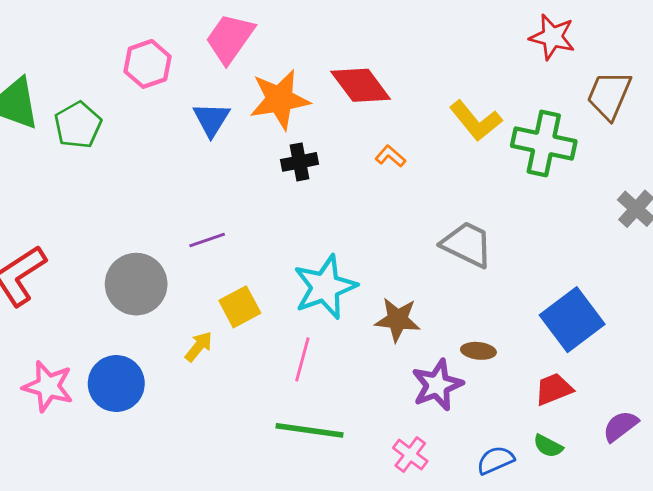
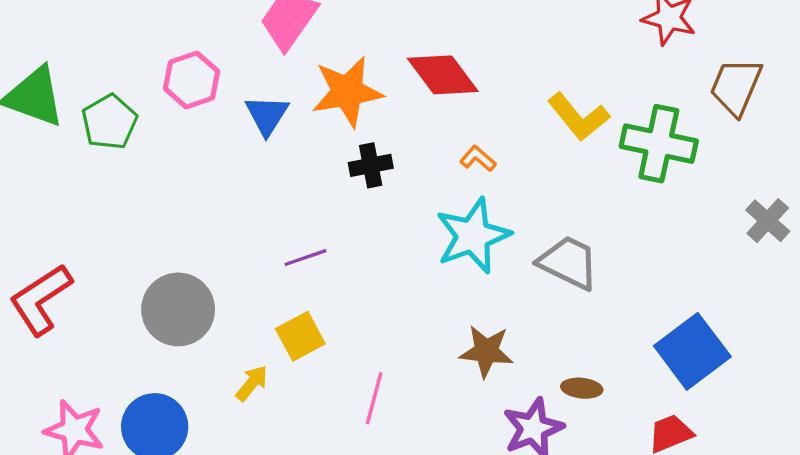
pink hexagon: (147, 64) -> (191, 80), moved
purple line: (207, 240) -> (305, 258), moved
cyan star: (325, 287) -> (473, 236), moved

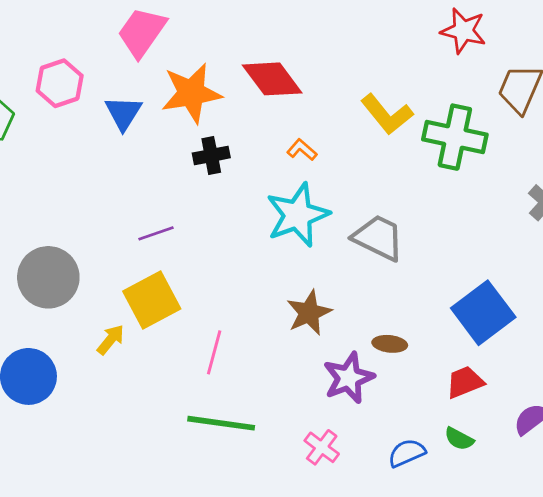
yellow square: (300, 336) -> (152, 300), size x1.4
brown star: (486, 351) -> (309, 313), turned -30

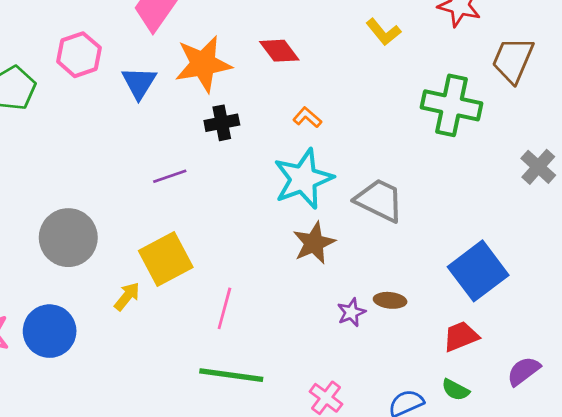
red diamond: (272, 79) -> (279, 51), size x0.7
yellow L-shape: (387, 114) -> (383, 32), moved, size x0.7
purple line: (156, 233) -> (170, 176), moved
brown star: (309, 313) -> (314, 243), moved
purple star: (349, 378) -> (351, 312), moved, size x0.6

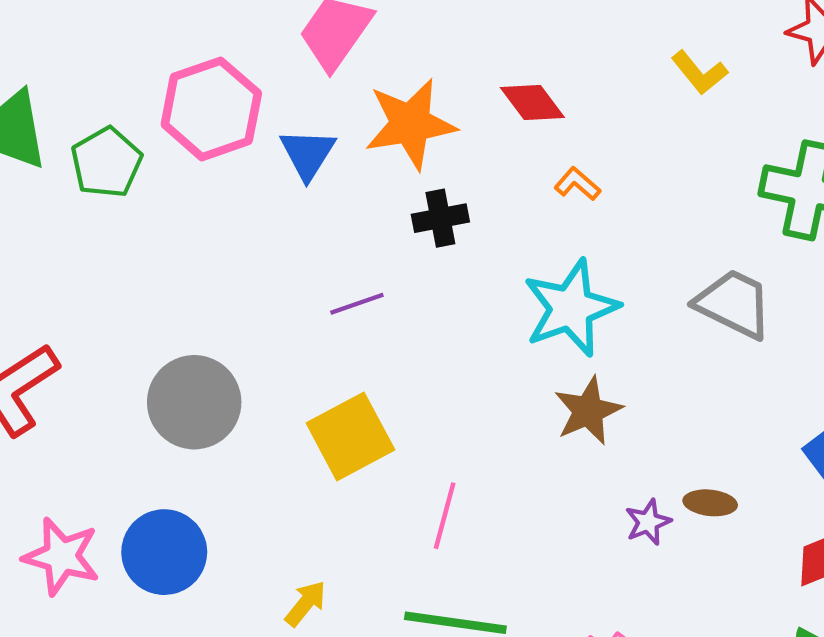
pink hexagon: (79, 55) -> (211, 109), size x1.4
orange L-shape: (307, 117) -> (577, 184), moved
gray trapezoid: (379, 200) -> (734, 304), moved
yellow arrow: (127, 296) -> (306, 603), moved

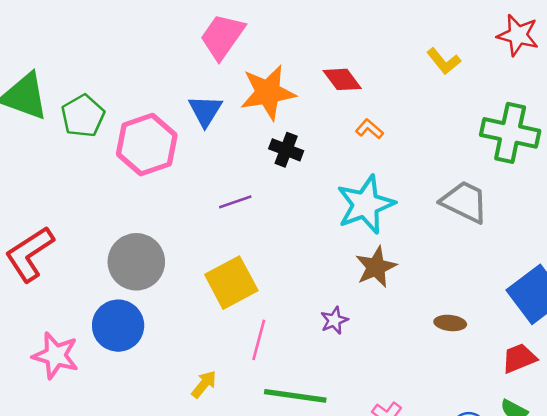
pink hexagon: (211, 109) -> (147, 145), moved
black cross: (440, 218) -> (286, 150), turned 32
pink line: (445, 516) -> (259, 340), moved
purple star: (648, 522) -> (334, 320), moved
blue circle: (164, 552) -> (118, 326), moved

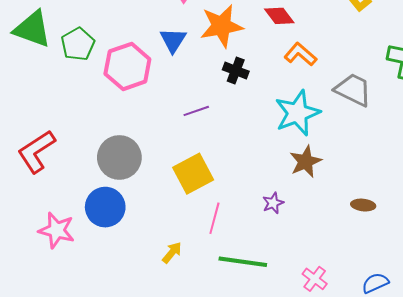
orange L-shape: (369, 129) -> (300, 54), size x1.5
gray trapezoid: (464, 202) -> (353, 90), moved

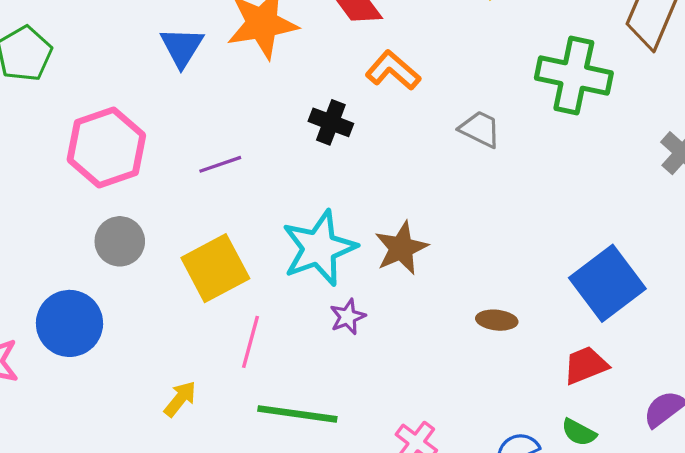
pink hexagon: (127, 66) -> (106, 148), moved
black cross: (236, 70) -> (331, 122), moved
gray trapezoid: (353, 90) -> (480, 129), size x0.7
cyan star: (297, 113) -> (319, 248), moved
gray circle: (119, 157) -> (120, 241), moved, size x0.7

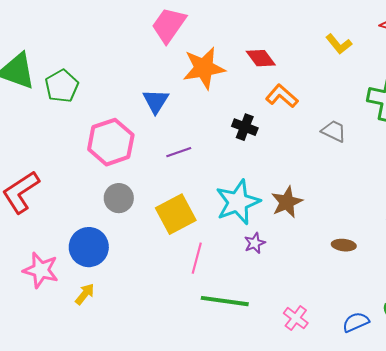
blue triangle: (182, 47) -> (156, 101), moved
yellow arrow: (180, 399) -> (85, 294), moved

